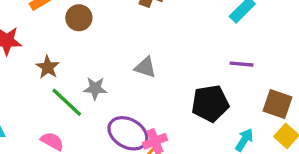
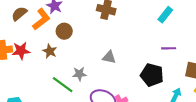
brown star: (48, 67) -> (50, 51), moved
black pentagon: (210, 103) -> (152, 75), turned 30

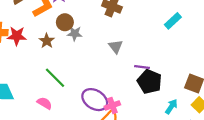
purple line: (169, 48) -> (142, 67), moved
gray triangle: (109, 57) -> (116, 47), moved, turned 32
gray star: (79, 74) -> (75, 34), moved

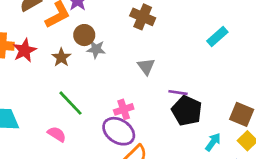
red star: (17, 36) -> (25, 50), turned -30
pink cross: (112, 105) -> (124, 109), moved

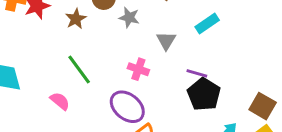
cyan rectangle: (217, 36) -> (207, 23), moved
gray star: (96, 49) -> (129, 17), moved
pink cross: (124, 109) -> (138, 69), moved, turned 30

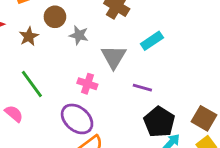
gray triangle: (166, 41) -> (114, 57), size x1.4
black pentagon: (204, 94) -> (159, 122), moved

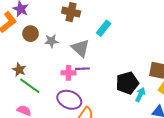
brown star: (29, 36) -> (19, 70), moved
purple line: (142, 88) -> (82, 69), moved
black pentagon: (159, 122) -> (127, 83), turned -30

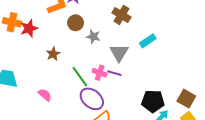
green line: (30, 86) -> (80, 77), moved

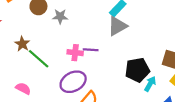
gray triangle: (119, 53) -> (117, 26), moved, turned 42
green line: (80, 77) -> (39, 59), moved
purple ellipse: (92, 99) -> (73, 82), turned -55

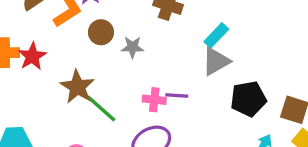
brown star: (22, 44) -> (77, 87), size x1.5
black pentagon: (137, 70) -> (248, 99), moved

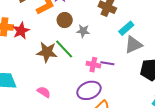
cyan rectangle: (216, 35) -> (126, 28), moved
brown star: (77, 87) -> (47, 52), turned -30
green line: (101, 109) -> (64, 49), moved

